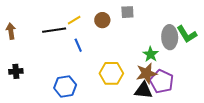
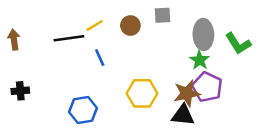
gray ellipse: (170, 37) -> (203, 34), moved
green star: (151, 54) -> (200, 60), moved
purple pentagon: (162, 81) -> (207, 87), moved

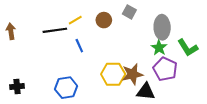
gray square: (162, 15) -> (129, 12), turned 32
green L-shape: (238, 43) -> (188, 48), moved
black cross: (20, 91) -> (17, 86), moved
brown star: (187, 93) -> (132, 74), moved

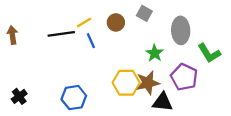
blue line: (79, 46) -> (91, 41), moved
green star: (159, 48) -> (155, 53), moved
black cross: (17, 86) -> (19, 96), turned -32

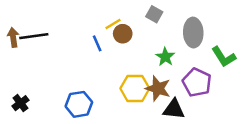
yellow line: (84, 22) -> (113, 24), moved
brown circle: (116, 22) -> (123, 34), moved
black line: (61, 34) -> (34, 36), moved
brown star: (148, 83) -> (158, 88), turned 30

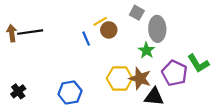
gray ellipse: (193, 33) -> (157, 29), moved
green L-shape: (224, 57) -> (198, 63), moved

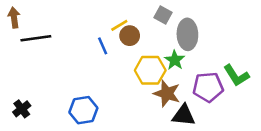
brown arrow: (12, 33) -> (14, 18), moved
purple pentagon: (175, 73) -> (208, 87), turned -30
yellow hexagon: (120, 78) -> (150, 70), moved

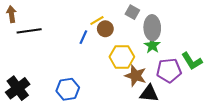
blue line: (103, 46) -> (83, 37), turned 48
green star: (175, 60) -> (152, 45), moved
black cross: (22, 109) -> (18, 88), size x1.6

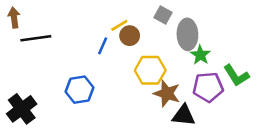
green star: (152, 45) -> (200, 55), moved
blue hexagon: (68, 89) -> (80, 90), moved

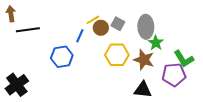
gray square: (163, 15) -> (118, 24), moved
purple pentagon: (208, 87) -> (174, 75), moved
blue hexagon: (80, 90) -> (62, 57), moved
brown star: (167, 93) -> (144, 60), moved

